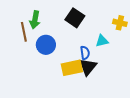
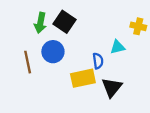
black square: (75, 18) -> (65, 22), moved
brown line: (24, 32) -> (28, 62), moved
black triangle: (88, 67) -> (112, 87), moved

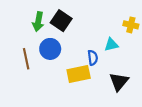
black triangle: (112, 87) -> (119, 82), moved

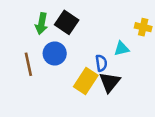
yellow rectangle: (79, 74) -> (86, 81), turned -45
black triangle: (119, 82) -> (110, 82), moved

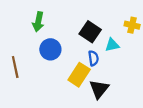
black square: (67, 22) -> (90, 32), moved
brown line: (28, 64) -> (15, 67), moved
black triangle: (110, 82) -> (99, 89), moved

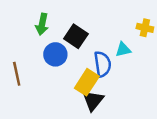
black square: (90, 32) -> (76, 36), moved
blue semicircle: (93, 58) -> (103, 64), size x1.5
black triangle: (99, 89) -> (93, 100), moved

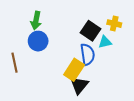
yellow cross: (145, 28) -> (114, 24), moved
black square: (76, 36) -> (91, 31), moved
blue circle: (55, 54) -> (38, 41), moved

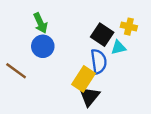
green arrow: (36, 20) -> (40, 23), turned -36
brown line: (14, 63) -> (16, 71), turned -42

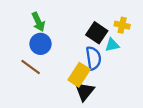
brown line: (16, 71) -> (31, 67), moved

